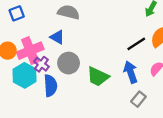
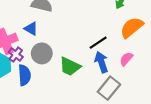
black line: (136, 44) -> (98, 43), moved
gray rectangle: (138, 99) -> (109, 88), size x1.5

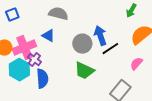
gray circle: (42, 53) -> (82, 44), moved
blue arrow: (101, 62) -> (100, 36), moved

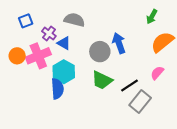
black line: (110, 49) -> (130, 86), moved
purple cross: (34, 60) -> (49, 34), moved
cyan hexagon: (19, 70) -> (64, 72), moved

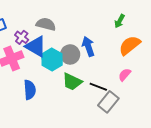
blue triangle: (64, 43) -> (36, 46), size x1.6
cyan hexagon: (64, 72) -> (52, 60), moved
black line: (130, 86) -> (98, 87), turned 54

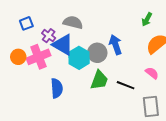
pink semicircle: (125, 75) -> (152, 73), turned 88
green trapezoid: (72, 82) -> (99, 80), turned -95
gray rectangle: (108, 102) -> (151, 106), moved, turned -45

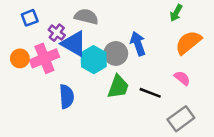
gray rectangle: (151, 106) -> (181, 119), turned 60

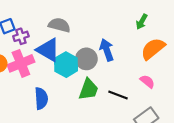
purple cross: (57, 33) -> (21, 36), moved, turned 35

